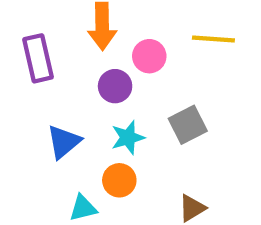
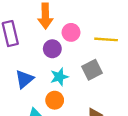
yellow line: (213, 39) -> (106, 39), moved

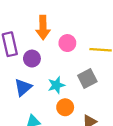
purple circle: (52, 49) -> (32, 59), moved
orange circle: (55, 100) -> (65, 107), moved

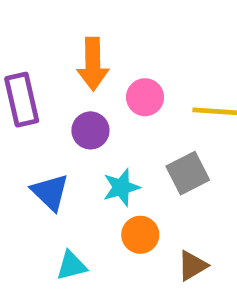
purple circle: (32, 59) -> (90, 130), moved
blue triangle: (23, 87) -> (50, 192), turned -36

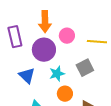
purple circle: (90, 130) -> (44, 50), size x1.5

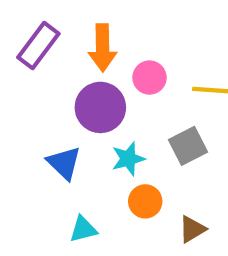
purple rectangle: (15, 37) -> (38, 45), moved, turned 50

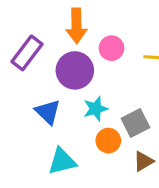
purple rectangle: (38, 45) -> (27, 53), moved
gray square: (188, 146) -> (135, 123), moved
cyan triangle: (83, 229) -> (62, 161), size x1.4

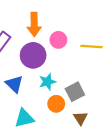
brown triangle: (143, 161) -> (80, 118), turned -32

